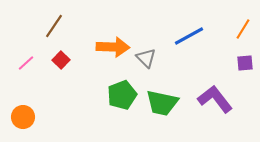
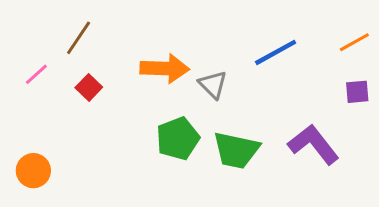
orange line: (243, 29) -> (354, 42), turned 30
pink line: (26, 63) -> (36, 74), moved

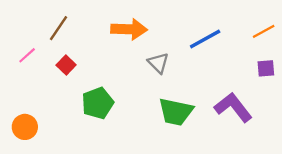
orange arrow: (165, 68) -> (129, 29), moved
green pentagon: (178, 139) -> (98, 103), moved

